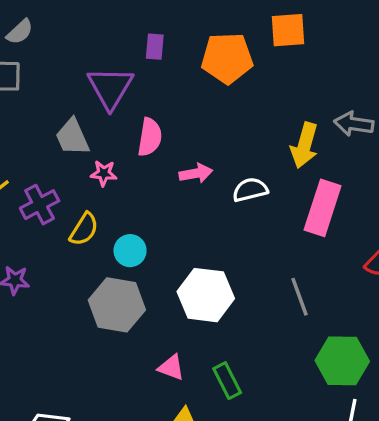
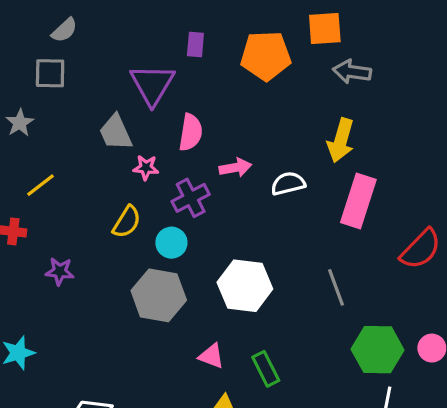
gray arrow: (354, 124) -> (352, 72), moved
purple cross: (40, 205) -> (191, 198), moved

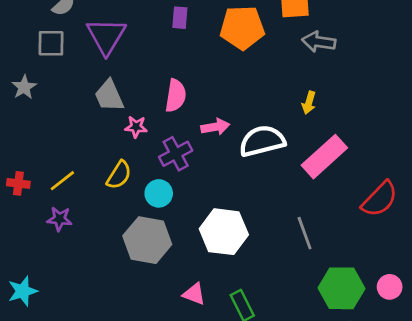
purple triangle: (152, 84) -> (106, 36), moved
yellow arrow: (341, 140) -> (309, 103), size x0.6
white semicircle: (288, 184) -> (262, 141), size x1.5
yellow line: (40, 185) -> (62, 181), moved
pink rectangle: (358, 201) -> (324, 157), turned 30

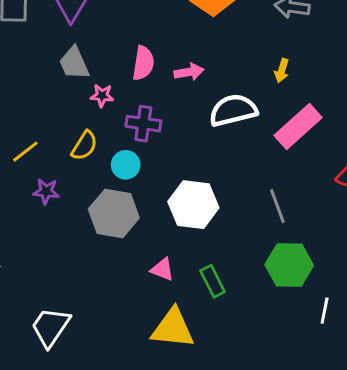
pink arrow: (215, 127) -> (189, 72), moved
purple cross: (176, 154) -> (143, 124), turned 36
purple star: (59, 219) -> (46, 191), moved
green hexagon: (341, 288) -> (289, 265), moved

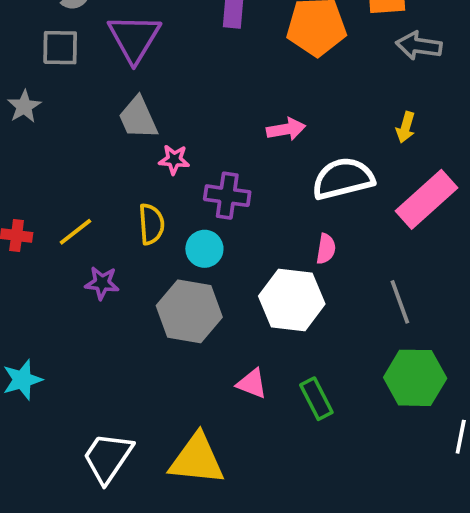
pink semicircle: (143, 63) -> (326, 249), moved, size x0.7
yellow semicircle: (84, 146) -> (151, 224), turned -36
yellow triangle: (173, 328) -> (197, 459), moved

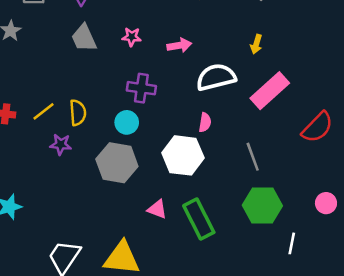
pink star: (174, 160) -> (132, 37), moved
yellow semicircle: (151, 224) -> (78, 113), moved
green rectangle: (316, 399) -> (199, 219), size x1.5

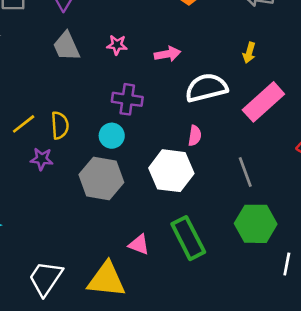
pink triangle: (157, 209) -> (139, 245), moved

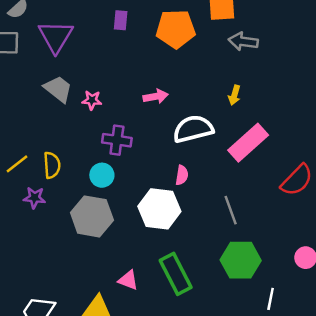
pink star: (117, 45) -> (92, 100), moved
gray trapezoid: (66, 46) -> (58, 89), turned 152

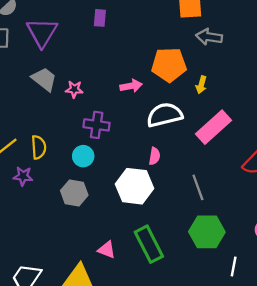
orange pentagon: (176, 29) -> (169, 65), moved
gray hexagon: (92, 216) -> (74, 193), size x0.7

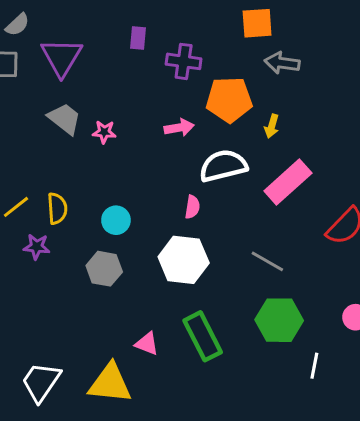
purple cross: (97, 125) -> (184, 61), moved
pink semicircle: (154, 156) -> (192, 207), moved
gray line: (198, 187) -> (267, 261), turned -40

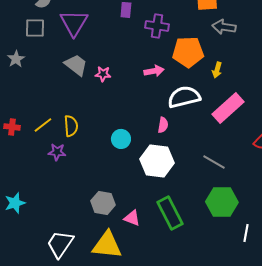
cyan circle: (116, 220) -> (121, 139), moved
gray hexagon: (104, 269) -> (103, 203), moved

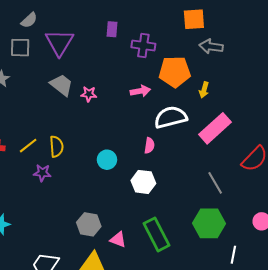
white hexagon: (157, 161) -> (143, 182), size x0.7
gray line: (214, 162) -> (215, 183), moved, turned 30

